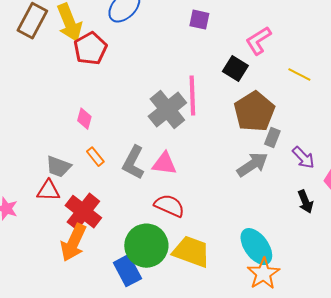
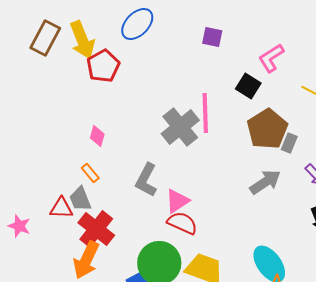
gray rectangle: (272, 138) -> (289, 143), moved
orange rectangle: (95, 157) -> (90, 173), moved
pink triangle: (164, 164) -> (177, 201), moved, turned -40
gray trapezoid: (58, 167) -> (80, 199), moved, turned 48

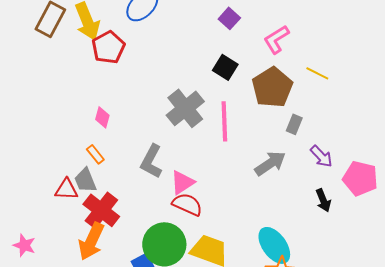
purple square: (212, 37) -> (229, 18), moved, turned 30
black square: (248, 86) -> (225, 67), moved
pink line: (205, 113) -> (224, 121), moved
brown pentagon: (267, 129) -> (272, 87), moved
pink star: (19, 226) -> (24, 245), moved

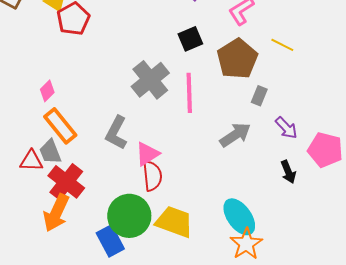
black square: (225, 67) -> (190, 39), turned 35
pink diamond: (102, 117) -> (47, 91), moved, turned 30
orange rectangle: (95, 154) -> (60, 126), size x1.8
red semicircle: (187, 204) -> (152, 176), turned 60

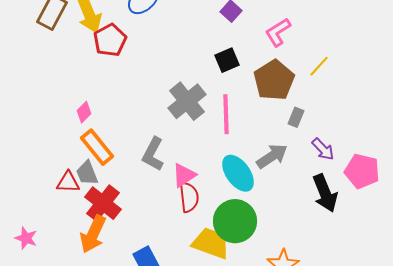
yellow line: (282, 45) -> (319, 66), turned -75
black arrow: (288, 172) -> (325, 193), size x1.6
green circle: (129, 216) -> (235, 221), moved
cyan ellipse: (239, 217) -> (238, 173), moved

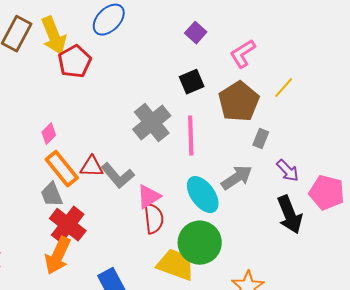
gray L-shape: (153, 154) -> (118, 176), turned -68
red triangle: (68, 182) -> (92, 167), moved

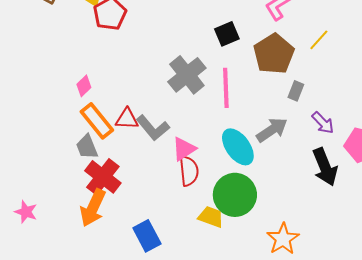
yellow trapezoid: (176, 265) -> (211, 217), size x0.7

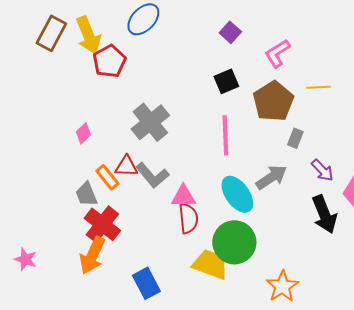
yellow line: (319, 40) -> (318, 87), turned 45
gray cross: (187, 75) -> (150, 122), moved
orange rectangle: (97, 121) -> (107, 177), moved, size x0.7
pink triangle: (184, 149) -> (183, 196), turned 32
yellow trapezoid: (211, 217) -> (210, 264), size x1.4

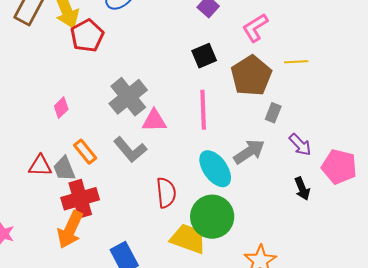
red triangle: (126, 166) -> (40, 166), moved
pink triangle: (183, 196) -> (154, 121), moved
black arrow: (324, 214) -> (302, 189), size x0.6
red cross: (102, 224) -> (80, 199), turned 36

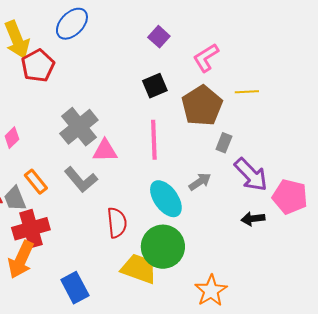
purple arrow: (300, 145) -> (251, 175), size x1.5
gray arrow: (249, 152) -> (200, 182), size x0.7
black arrow: (302, 189) -> (253, 219), turned 105

